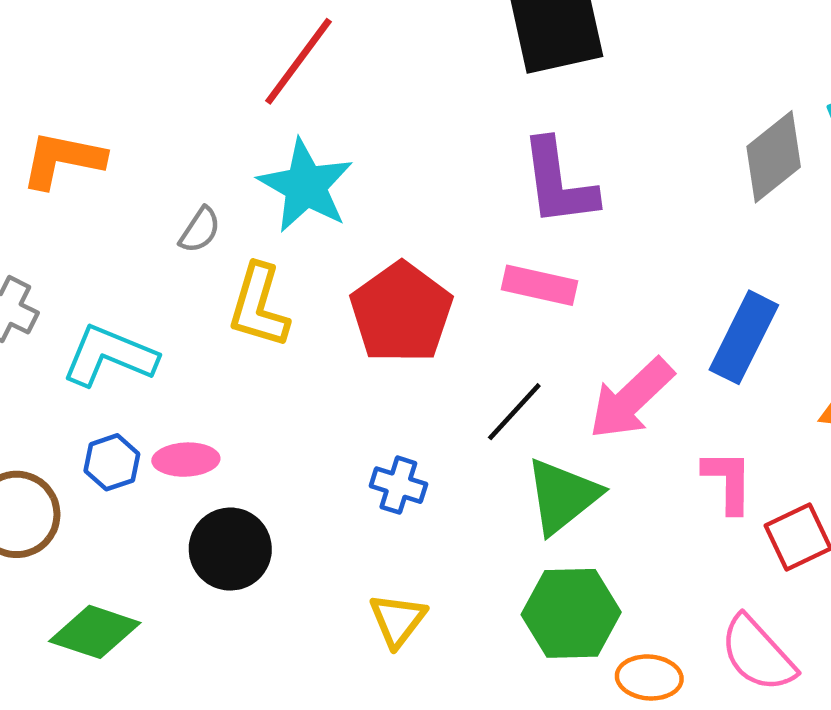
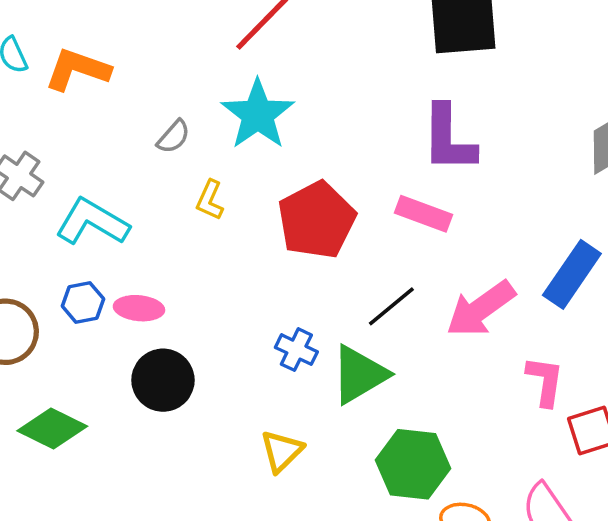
yellow L-shape: (259, 306) -> (210, 200), size x0.6
green triangle: (563, 496) -> (359, 375), moved

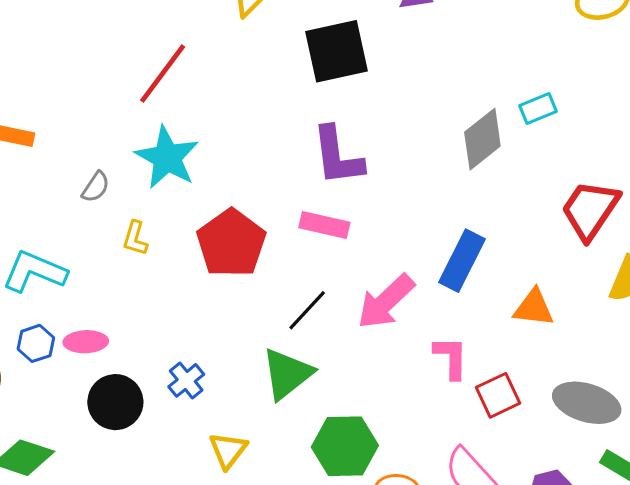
blue cross: (296, 350) -> (186, 380), moved, turned 33

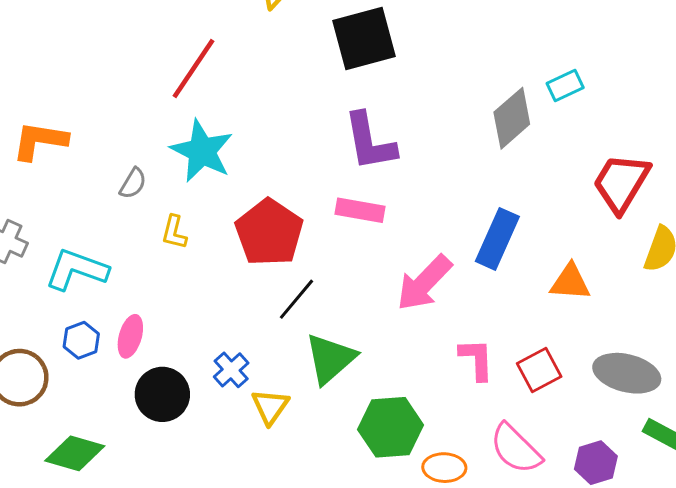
black line: (307, 310) -> (296, 299), moved
pink ellipse: (86, 342) -> (130, 336), turned -69
pink L-shape: (451, 358) -> (477, 359), moved
yellow triangle: (228, 450) -> (270, 407), moved

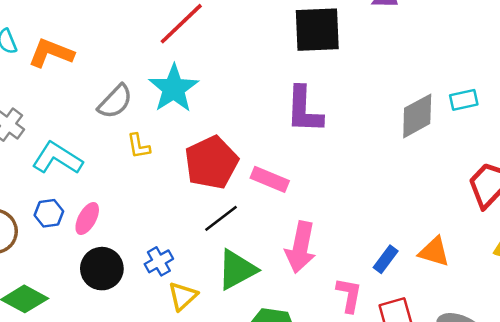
gray semicircle: (133, 183) -> (115, 102), size x1.5
pink rectangle: (360, 210) -> (270, 179), moved
yellow L-shape: (174, 232) -> (139, 146), turned -36
blue rectangle: (497, 239) -> (386, 259), moved, size x0.6
pink arrow: (424, 283) -> (301, 247), moved, turned -45

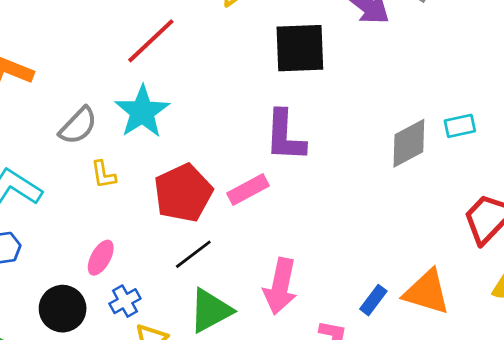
pink rectangle: (270, 179) -> (248, 190), moved, turned -51
pink ellipse: (87, 219) -> (101, 258), moved
orange triangle: (434, 252) -> (427, 292), size x1.4

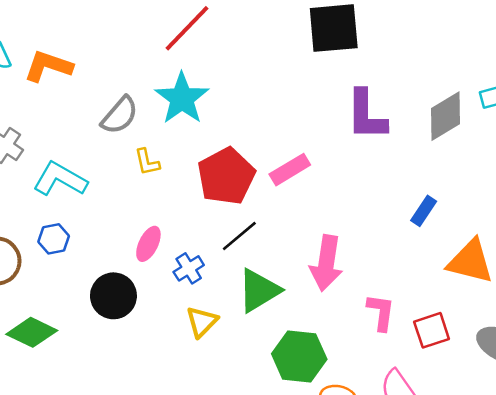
purple L-shape: (285, 136) -> (366, 115), moved
blue rectangle: (373, 300) -> (424, 211), moved
blue cross: (125, 301) -> (189, 268), moved

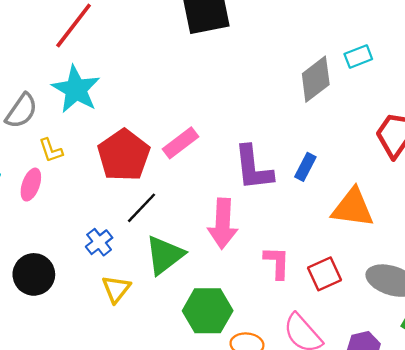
purple L-shape: (366, 115) -> (253, 168), moved
pink ellipse: (148, 244) -> (31, 185), moved

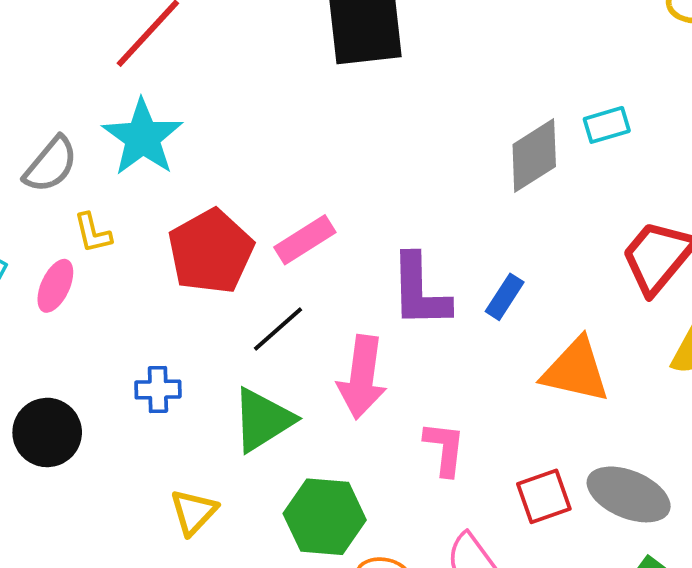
black line: (141, 208) -> (278, 329), moved
blue cross: (99, 242) -> (158, 389), turned 32
red square: (325, 274) -> (544, 496), moved
yellow triangle: (116, 289) -> (193, 512), moved

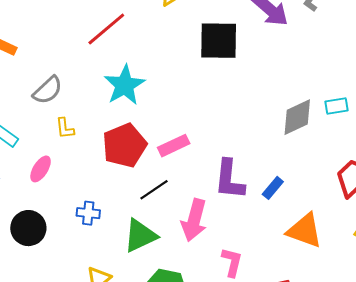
cyan star: (143, 137) -> (125, 85), moved
pink ellipse: (55, 286) -> (41, 169), moved

